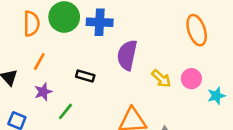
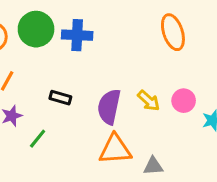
orange ellipse: (197, 30) -> (173, 32), moved
purple semicircle: (127, 55) -> (109, 107), moved

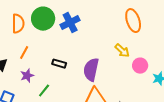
blue cross: (77, 35) -> (70, 23), turned -30
yellow arrow: (149, 101) -> (122, 51), moved

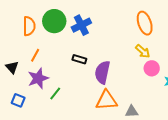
yellow arrow: (122, 51) -> (143, 51), moved
black rectangle: (59, 64) -> (79, 59), moved
purple star: (27, 76) -> (38, 78), size x1.5

